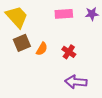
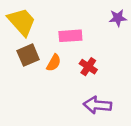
pink rectangle: (64, 14) -> (70, 36), moved

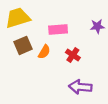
purple star: (118, 18) -> (97, 26), moved
yellow trapezoid: (22, 22) -> (18, 18), turned -65

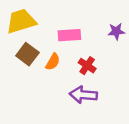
brown square: (23, 45) -> (27, 54), turned -30
purple arrow: (80, 87) -> (83, 95), moved

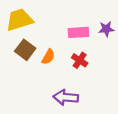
pink rectangle: (69, 35) -> (78, 32), moved
purple arrow: (83, 95) -> (66, 97), moved

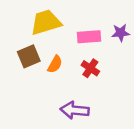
yellow trapezoid: (19, 20) -> (46, 22), moved
brown square: (25, 50) -> (29, 56), turned 30

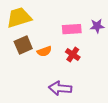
yellow trapezoid: (46, 22) -> (19, 18), moved
orange semicircle: (55, 64) -> (44, 51), turned 40

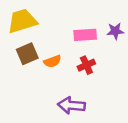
red cross: (73, 54) -> (86, 65), turned 32

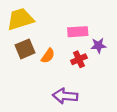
purple star: (115, 31) -> (98, 45), moved
orange semicircle: (52, 61) -> (48, 56), turned -35

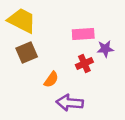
yellow trapezoid: (20, 19) -> (22, 20), turned 44
orange semicircle: (48, 56) -> (51, 79), moved

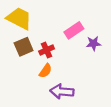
pink rectangle: (83, 34) -> (74, 30), turned -30
red cross: (84, 63) -> (47, 50), moved

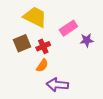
yellow trapezoid: (19, 18) -> (35, 17), moved

